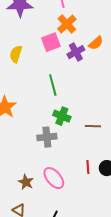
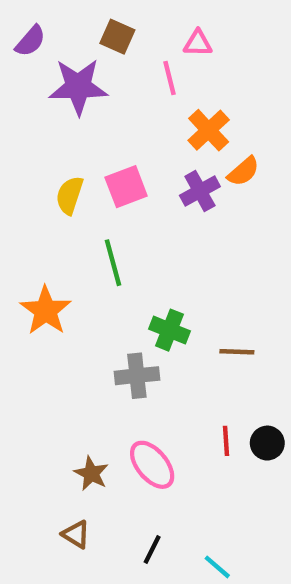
orange cross: (67, 24) -> (209, 130), moved
pink square: (51, 42) -> (126, 187), moved
green line: (53, 85) -> (113, 263), moved

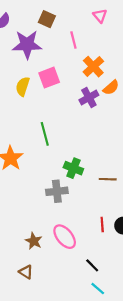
pink triangle: (198, 43) -> (100, 16), moved, turned 48
pink square: (126, 187) -> (49, 78), moved
yellow semicircle: (70, 195) -> (23, 86), moved
black line: (152, 550) -> (92, 265), moved, turned -72

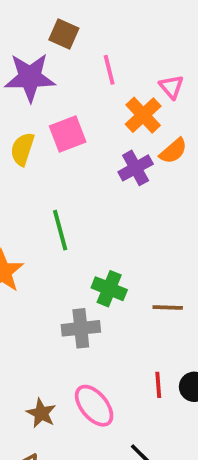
pink triangle: (100, 16) -> (171, 87), moved

